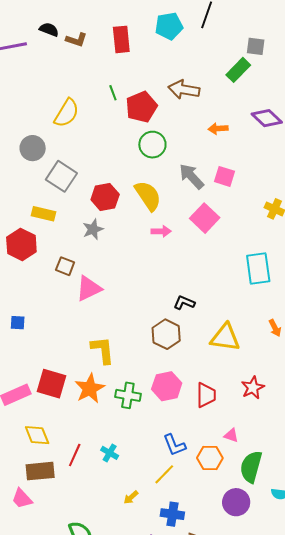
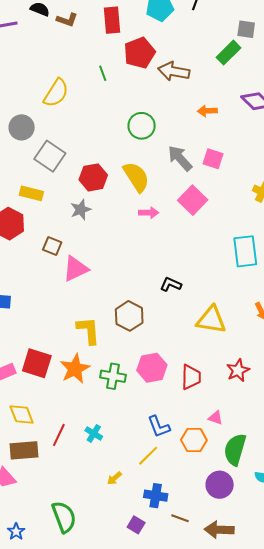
red pentagon: (141, 107) -> (139, 53), moved
brown hexagon: (166, 334) -> (129, 316), moved

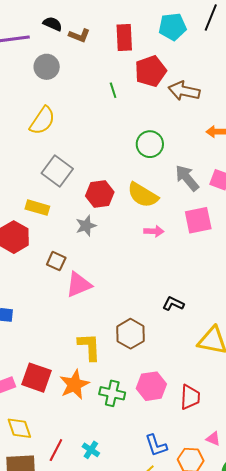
yellow semicircle: (56, 93) -> (42, 121), moved
gray circle: (22, 127) -> (47, 67), moved
yellow semicircle: (136, 177) -> (143, 195), turned 152
pink square: (193, 200) -> (198, 220), turned 32

